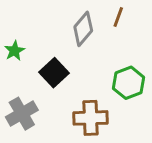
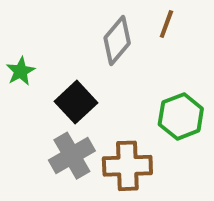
gray cross: (22, 114) -> (72, 156), moved

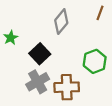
brown line: (166, 24) -> (100, 13), moved

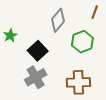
green hexagon: (95, 61) -> (82, 42), moved
brown cross: (67, 87) -> (78, 82), moved

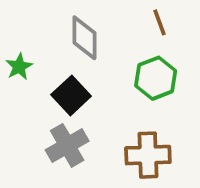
brown line: (95, 12) -> (159, 22), moved, turned -40
gray diamond: (58, 20) -> (84, 38), moved, turned -40

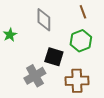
black square: (71, 95) -> (54, 57), moved, turned -30

